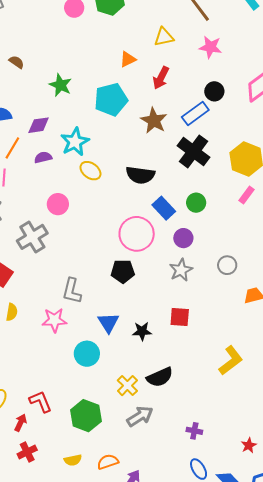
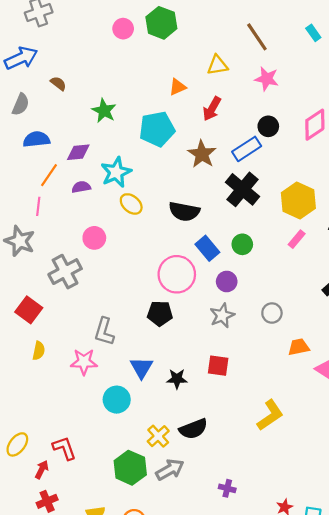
green hexagon: (86, 416) -> (130, 468), moved

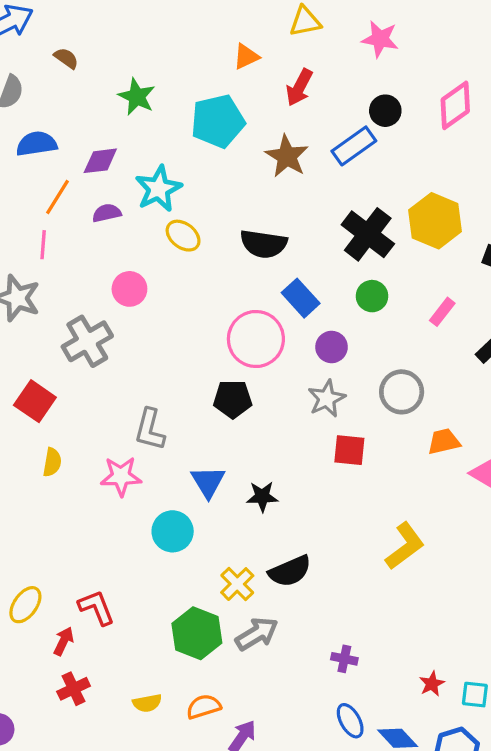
black cross: (242, 189) -> (368, 234), moved
pink rectangle: (297, 239) -> (442, 312), moved
green circle: (242, 244) -> (372, 296), moved
gray circle: (272, 313) -> (402, 392), size x1.4
red square: (218, 366) -> (349, 450), moved

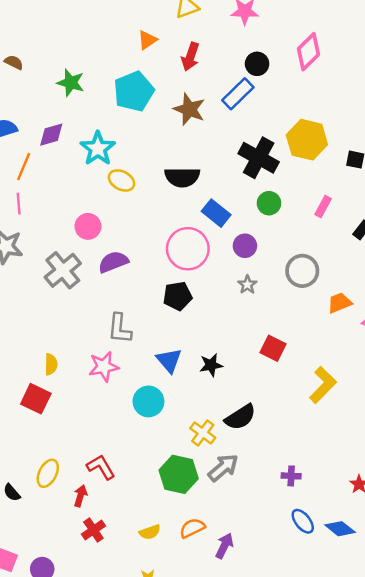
purple semicircle: (107, 213) -> (113, 262), moved, size x1.4
gray star: (327, 399) -> (247, 285), size x0.7
red square: (35, 401) -> (36, 399), moved
red square: (349, 450) -> (273, 348), moved, turned 30

